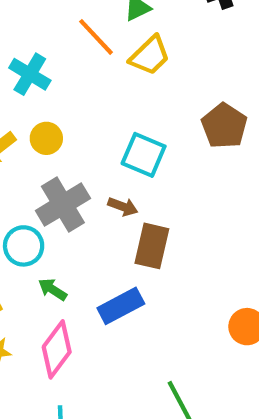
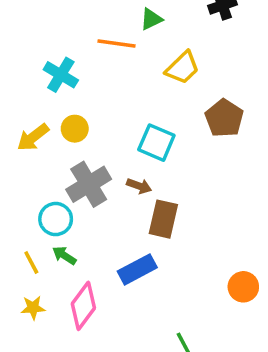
orange line: (96, 37) -> (116, 43), turned -39
yellow trapezoid: (150, 56) -> (182, 68), moved
green arrow: (53, 289) -> (64, 256), moved

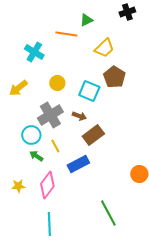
brown pentagon: (224, 118) -> (114, 77), moved
yellow circle: (75, 129) -> (57, 83), moved
brown rectangle: (163, 219) -> (93, 135), turned 40
yellow line: (31, 262) -> (55, 146), moved

